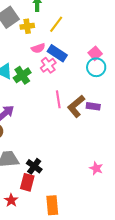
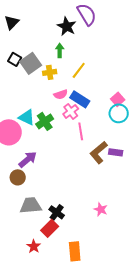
pink line: (58, 99) -> (81, 131), moved
pink star: (96, 168) -> (101, 209), moved
red rectangle: (27, 182) -> (50, 228), turned 30

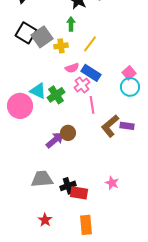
black square: (15, 59) -> (26, 33), size x1.5
purple arrow: (28, 159) -> (55, 140), moved
brown circle: (18, 177) -> (68, 133), moved
black cross: (57, 212) -> (68, 186), turned 35
red rectangle: (50, 228) -> (79, 193), moved, turned 54

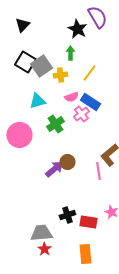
cyan triangle: (38, 91) -> (37, 101), moved, turned -42
pink line: (92, 105) -> (98, 171), moved
gray trapezoid: (42, 179) -> (41, 233), moved
red rectangle: (79, 193) -> (88, 222), moved

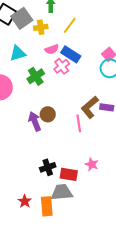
purple arrow: (54, 169) -> (35, 121), turned -72
gray trapezoid: (41, 233) -> (62, 192), moved
orange rectangle: (85, 254) -> (47, 206), moved

